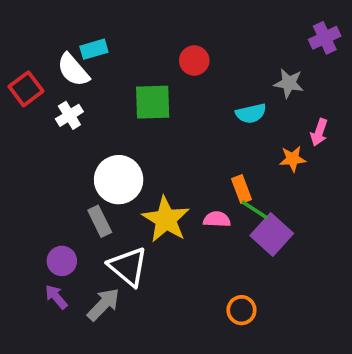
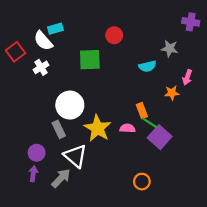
purple cross: (325, 38) -> (191, 22), turned 35
purple arrow: (56, 297) -> (33, 174), turned 48

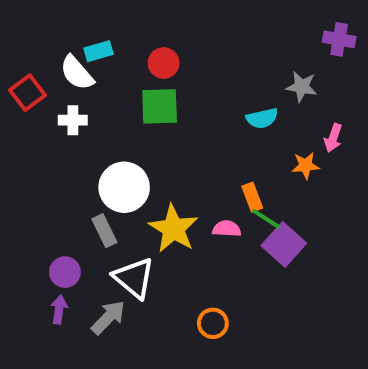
red circle: (114, 35) -> (164, 63), moved
white cross: (41, 67) -> (73, 120), turned 32
orange circle: (142, 182) -> (213, 323), moved

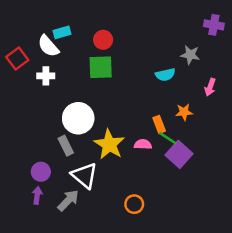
orange star: (306, 166) -> (184, 112), moved

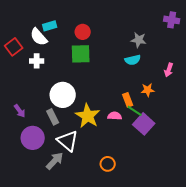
gray star: (190, 55) -> (139, 40), moved
purple circle: (41, 172) -> (33, 138), size x1.5
purple arrow: (37, 195) -> (20, 111), moved, turned 136

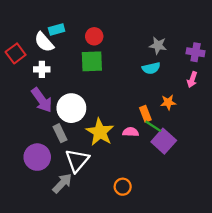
purple cross: (172, 20) -> (196, 52), moved
purple arrow: (20, 111) -> (42, 100), moved, size x1.6
white triangle: (68, 141) -> (77, 160), turned 30

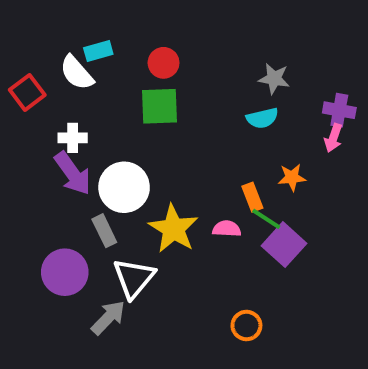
purple cross: (196, 52) -> (339, 110), moved
white cross: (42, 69) -> (73, 138), moved
orange circle: (123, 187) -> (246, 325), moved

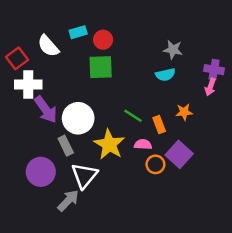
cyan rectangle: (98, 51) -> (78, 32), moved
white cross: (73, 138) -> (28, 85), moved, size x1.5
green line: (266, 219) -> (133, 116), moved
orange circle: (246, 325) -> (155, 164), moved

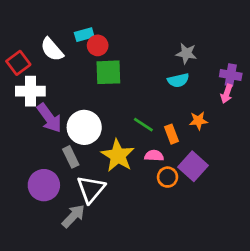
red circle: (103, 40) -> (98, 45), moved

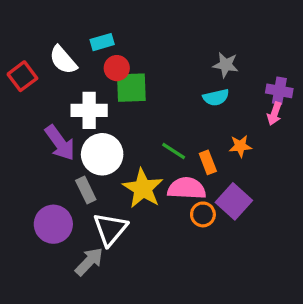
red circle: (98, 45) -> (117, 68), moved
white cross: (30, 91) -> (89, 110), moved
pink semicircle: (154, 156) -> (187, 188), size x1.6

